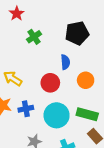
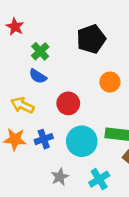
blue semicircle: (65, 62) -> (38, 76), moved, turned 136
orange circle: (86, 80) -> (110, 82), moved

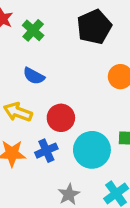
green cross: (40, 51) -> (33, 30), moved
red circle: (68, 103) -> (61, 118), moved

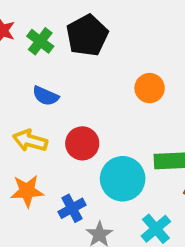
black pentagon: (94, 27) -> (87, 35), moved
blue cross: (46, 151) -> (72, 208), moved

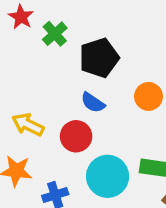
black pentagon: (87, 35) -> (99, 58), moved
blue semicircle: (46, 96) -> (93, 103), moved

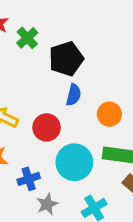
orange circle: (149, 96) -> (109, 114), moved
blue semicircle: (93, 103) -> (74, 95), moved, turned -110

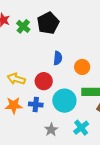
black pentagon: (66, 59) -> (48, 23), moved
blue cross: (29, 179) -> (36, 104), moved, turned 32

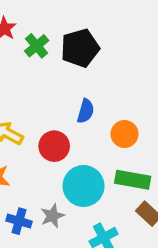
blue cross: (36, 104) -> (19, 221), moved
gray star: (51, 130) -> (52, 216), moved

